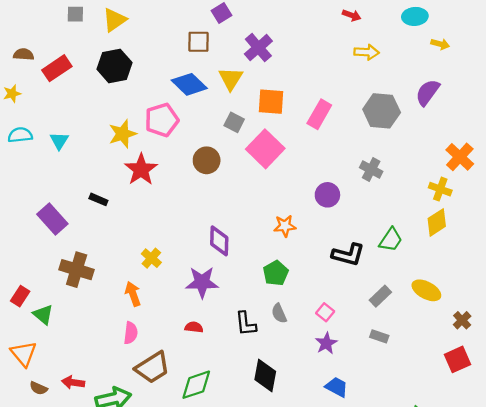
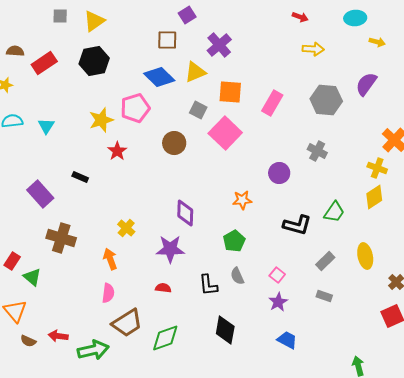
yellow triangle: (231, 79) -> (195, 72), turned 35
red star: (141, 170) -> (117, 151), size x0.7
yellow ellipse: (426, 290) -> (365, 256), turned 50

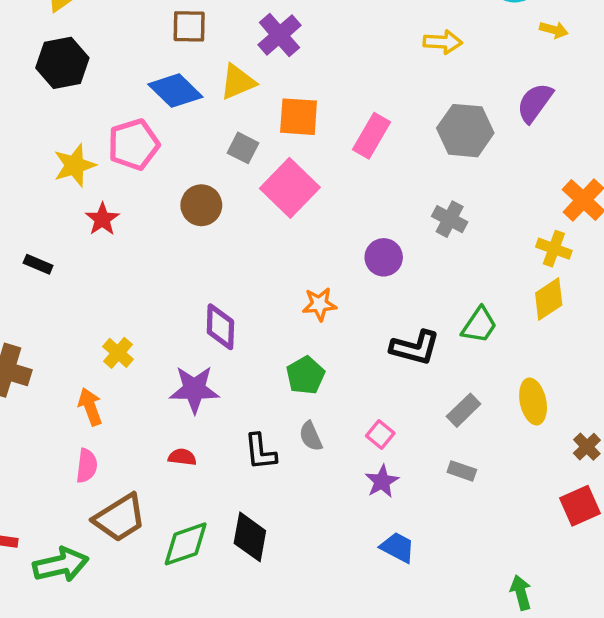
black diamond: (225, 330) -> (250, 537), moved

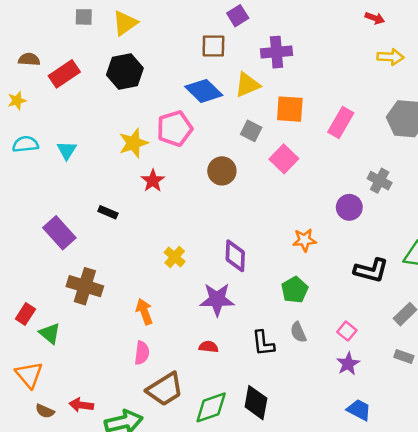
purple cross: (279, 35) -> (277, 52), turned 36
pink square: (290, 188) -> (284, 159), size x0.7
gray cross: (450, 219) -> (380, 181), moved
yellow cross: (118, 353) -> (175, 257), moved

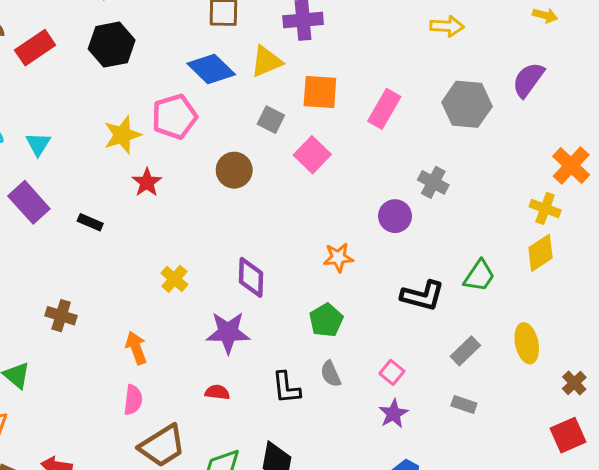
purple rectangle: (59, 233) -> (29, 202), moved
brown cross: (85, 286) -> (61, 316), size x0.7

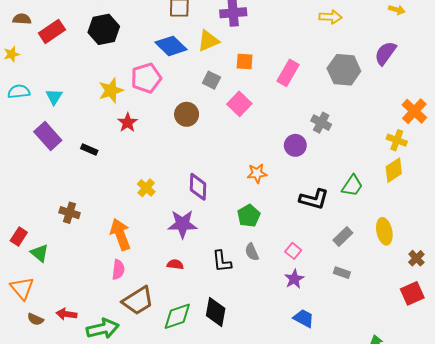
orange square: (320, 92) -> (245, 61), size x0.7
orange arrow: (136, 348) -> (120, 234), size x1.4

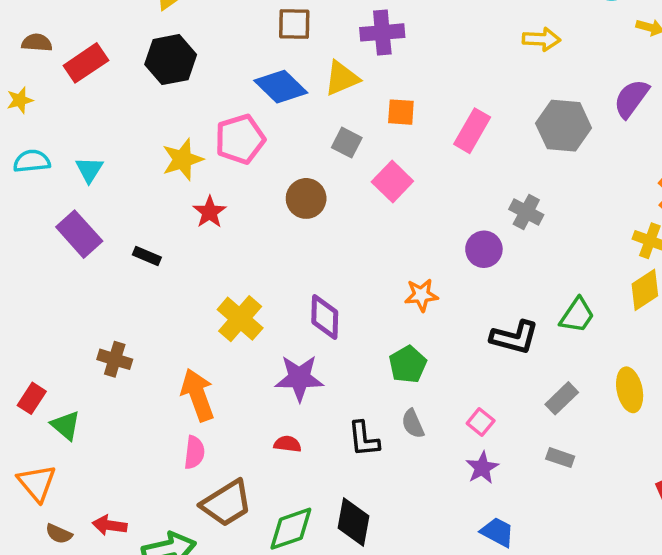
yellow cross: (146, 188) -> (240, 319), size x1.5

